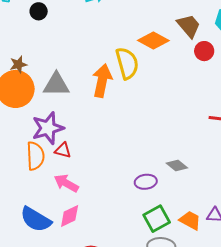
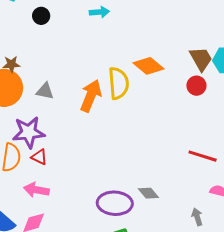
brown trapezoid: (189, 26) -> (201, 59), moved
gray triangle: (56, 85) -> (45, 91), size x0.7
purple ellipse: (146, 182) -> (115, 203), size x1.6
pink arrow: (66, 183) -> (36, 190), turned -30

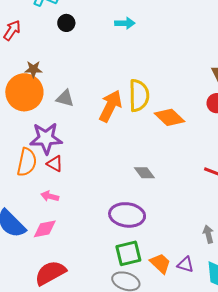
orange diamond: (149, 66) -> (169, 117), moved
pink arrow: (36, 190) -> (50, 196), size x0.7
gray diamond: (148, 193) -> (144, 173), moved

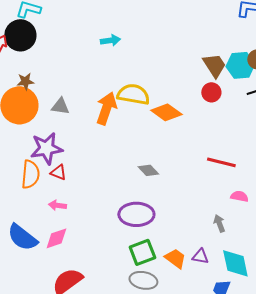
black circle: (66, 23) -> (20, 35), moved, size x1.8
cyan arrow: (125, 23) -> (110, 40), moved
yellow semicircle: (139, 95) -> (133, 94), turned -72

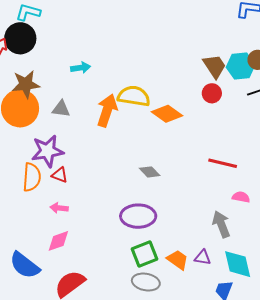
cyan arrow: (110, 40) -> (81, 68), moved
brown star: (25, 81) -> (26, 84), size x1.6
gray arrow: (219, 223) -> (221, 224), size x1.5
blue semicircle: (22, 237) -> (25, 265), moved

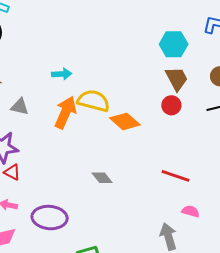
cyan hexagon: (241, 66) -> (174, 44), moved
cyan arrow: (81, 68) -> (62, 74), moved
purple ellipse: (138, 216) -> (50, 218), moved

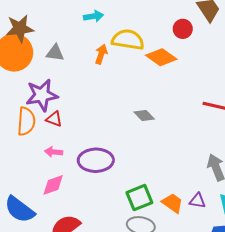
red circle: (171, 105) -> (183, 29), moved
orange arrow: (65, 112) -> (101, 54), size x0.6

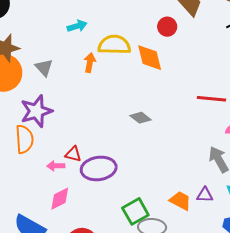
gray triangle: (55, 53) -> (44, 68), turned 48
orange diamond: (161, 57) -> (150, 58), turned 48
red triangle: (54, 119) -> (73, 154), moved
green square: (139, 198) -> (135, 211), moved

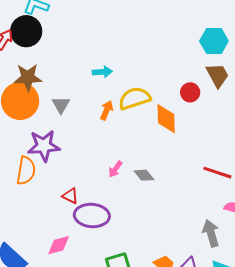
yellow semicircle: (114, 45) -> (135, 98), turned -32
pink arrow: (56, 166) -> (115, 169), moved, turned -66
pink diamond: (60, 199) -> (59, 245), moved

